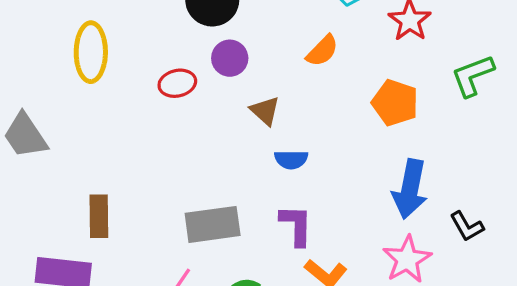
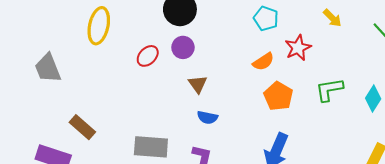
orange semicircle: (322, 51) -> (263, 62), moved
red ellipse: (177, 83) -> (148, 56), turned -45
brown rectangle: (99, 216) -> (82, 127), turned -60

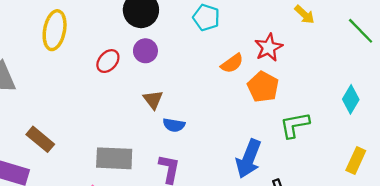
cyan pentagon: (266, 18) -> (206, 17), moved
brown triangle: (198, 84) -> (153, 100), moved
green L-shape: (329, 90) -> (295, 125), moved
orange pentagon: (278, 96) -> (263, 87), moved

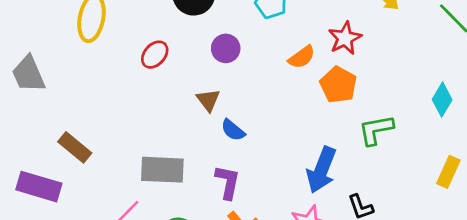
purple circle: (145, 51) -> (226, 48), moved
blue semicircle: (174, 125) -> (233, 130), turned 30

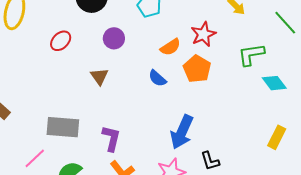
cyan diamond: (442, 100) -> (274, 83), turned -70
blue semicircle: (233, 130) -> (157, 78), moved
green L-shape: (376, 130) -> (251, 54), moved

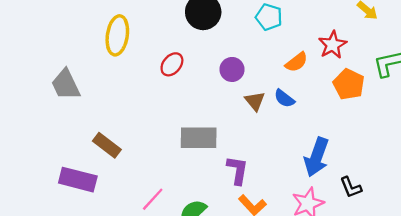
purple circle: (114, 38) -> (232, 69), moved
orange pentagon: (197, 69) -> (349, 84), moved
brown triangle: (99, 76) -> (255, 101), moved
gray rectangle: (63, 127) -> (199, 138), moved

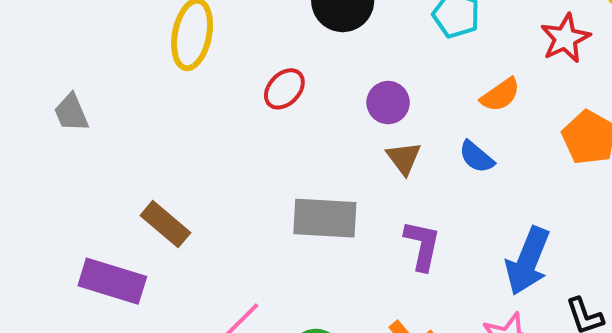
red star: (333, 45) -> (565, 38), moved
gray trapezoid: (66, 85) -> (71, 113), moved, size x0.7
brown triangle: (255, 101) -> (404, 158), moved
purple L-shape: (237, 170) -> (422, 245), moved

